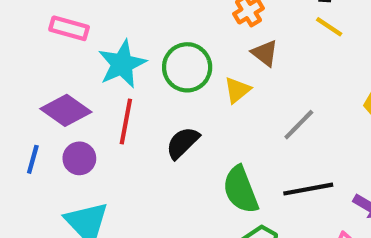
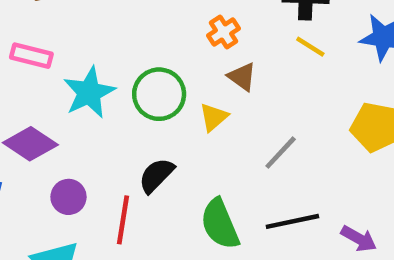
red line: (126, 122) -> (123, 220), moved
purple circle: (79, 158) -> (68, 197), moved

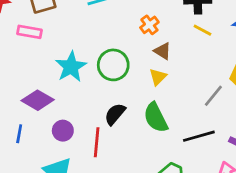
pink rectangle: (31, 56) -> (29, 32), moved
yellow triangle: (214, 117) -> (158, 77), moved
gray line: (281, 153) -> (213, 96), moved
green semicircle: (220, 224) -> (156, 118), moved

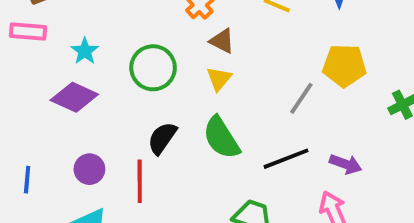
cyan star: (71, 67) -> (85, 51), moved, size x0.6
purple diamond: (38, 100) -> (74, 97), moved

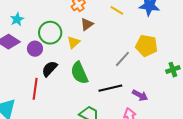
brown triangle: (222, 41) -> (87, 24), turned 48
yellow triangle: (219, 79) -> (74, 42), moved
purple circle: (89, 169) -> (35, 49), moved

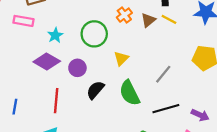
brown triangle: (87, 24) -> (148, 20), moved
green circle: (50, 33) -> (94, 34), moved
gray line: (122, 59) -> (163, 74), moved
red line: (35, 89) -> (56, 101), moved

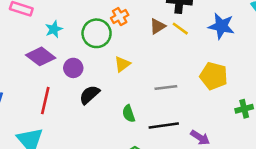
orange cross: (124, 15) -> (120, 17), moved
gray line: (163, 74) -> (166, 88), turned 36
green semicircle: (130, 93) -> (129, 114), moved, size x0.6

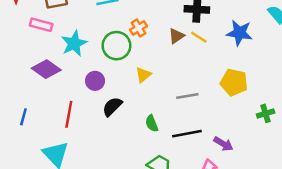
cyan star: (54, 29) -> (74, 43), size x1.5
purple diamond: (41, 56) -> (46, 69), moved

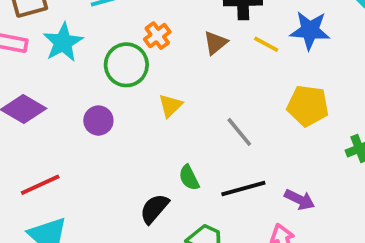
yellow line: (199, 37) -> (266, 44), moved
cyan star: (74, 43) -> (63, 42), moved
gray line: (187, 96) -> (239, 132), turned 65
black semicircle: (112, 107) -> (154, 209), moved
red line: (69, 114) -> (40, 185), moved, turned 60

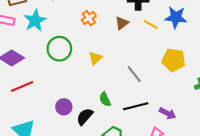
green circle: (126, 65) -> (59, 49), moved
purple circle: (98, 121) -> (64, 107), moved
red line: (40, 185) -> (22, 86), moved

